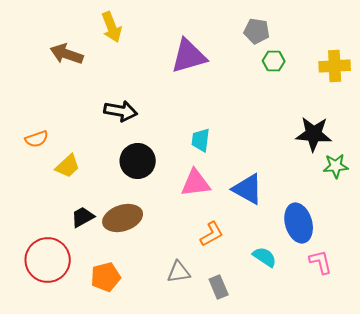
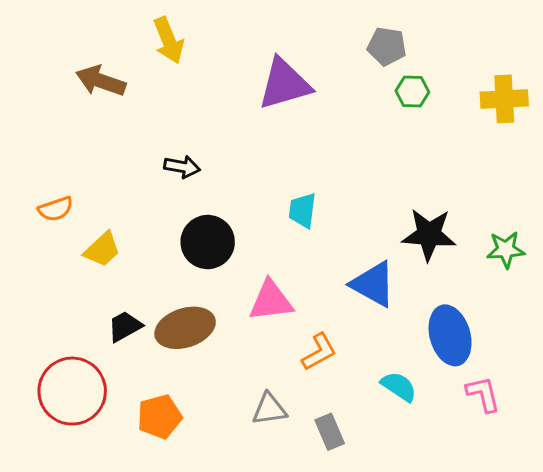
black arrow: (121, 111) -> (182, 167), size x0.7
black star: (314, 134) -> (429, 234), moved
pink triangle: (196, 183) -> (271, 301), moved

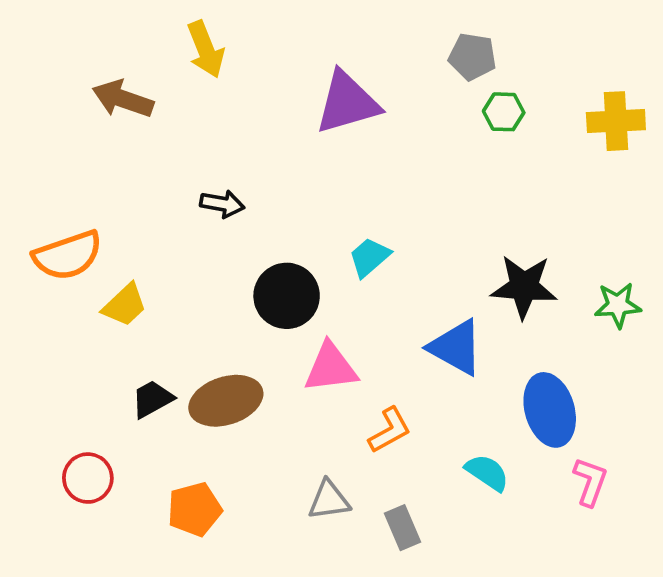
orange semicircle: (56, 209) -> (68, 255), size x1.6
cyan trapezoid: (303, 210) -> (369, 257), turned 42
black circle: (208, 242) -> (287, 296), moved
red circle: (72, 391) -> (88, 478), size x0.6
pink L-shape: (483, 394) -> (590, 482), turned 33

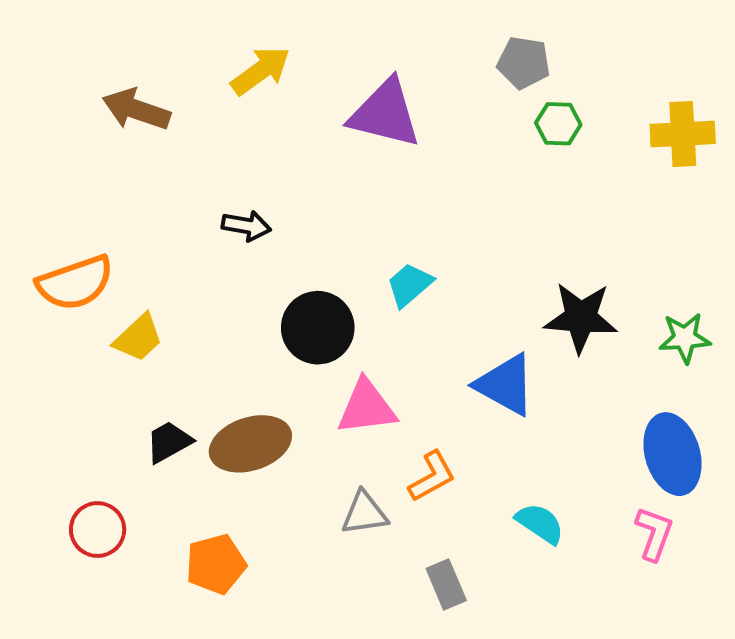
yellow arrow: (206, 49) -> (261, 71), moved, turned -104
purple triangle: (347, 103) -> (385, 114), turned 30
blue ellipse: (550, 410) -> (672, 454), moved
gray triangle: (329, 500) -> (365, 513), moved

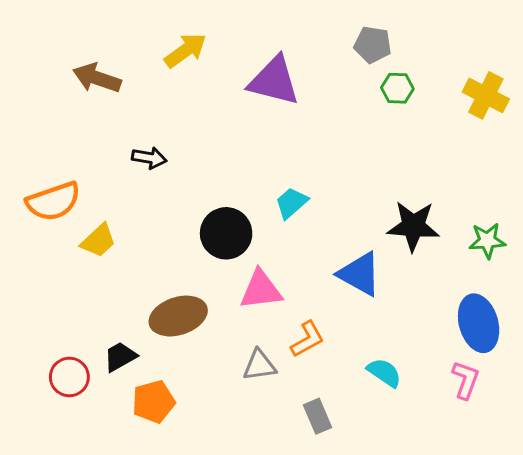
yellow cross: (683, 134) -> (486, 95), turned 30
black arrow: (246, 226) -> (149, 158), moved
black trapezoid: (169, 442) -> (120, 357), moved

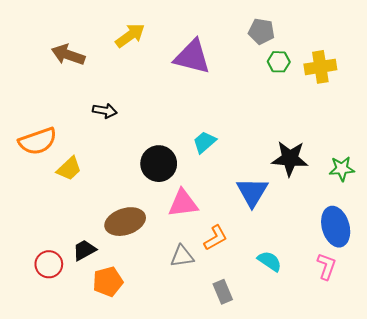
yellow cross: (486, 95) -> (320, 67), moved, turned -36
blue triangle: (360, 274) -> (252, 192), turned 32

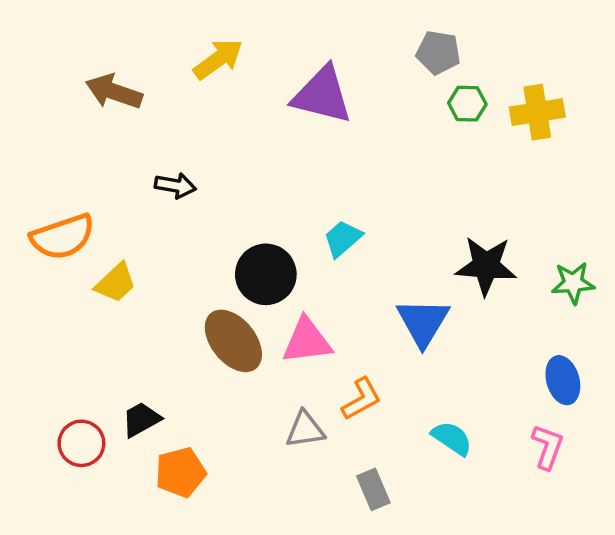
brown ellipse: (125, 222) -> (233, 341), moved, turned 69
blue ellipse: (336, 227) -> (563, 380), size x0.7

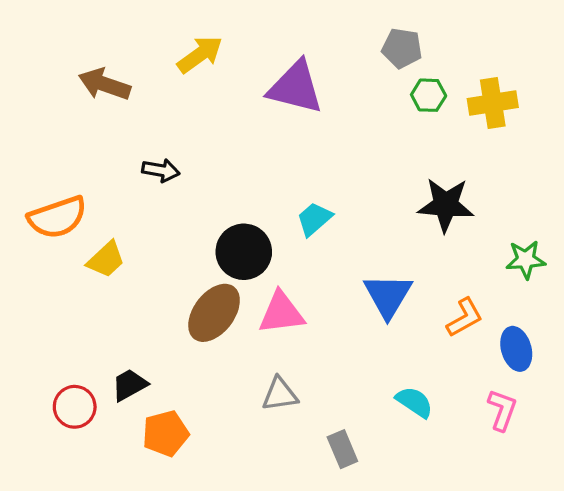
black star: (486, 266) -> (446, 205), moved
brown ellipse: (233, 341) -> (214, 313), turned 76
orange L-shape: (361, 399) -> (465, 318), moved

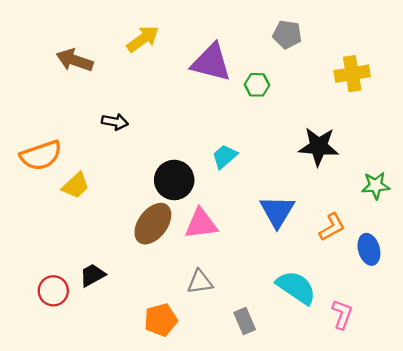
green hexagon: (429, 95) -> (257, 85), moved
cyan semicircle: (414, 402) -> (296, 287), size x1.5
pink L-shape: (502, 410) -> (342, 314), moved
orange pentagon: (165, 433) -> (161, 320), moved

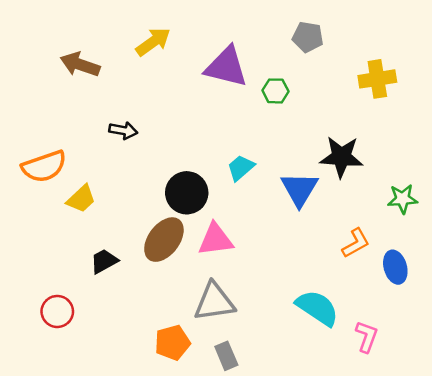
blue triangle: (277, 211) -> (299, 189), moved
black trapezoid: (92, 275) -> (104, 261), moved
gray triangle: (200, 282) -> (214, 302), size x1.5
gray rectangle: (245, 321) -> (226, 356), moved

